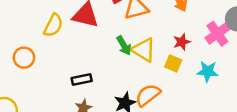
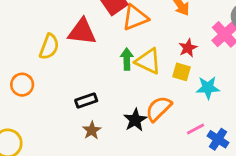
green arrow: (124, 45) -> (127, 59), turned -144
cyan star: (208, 71) -> (208, 88), moved

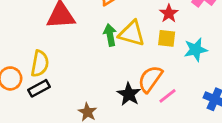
yellow semicircle: (49, 47) -> (40, 64), moved
black rectangle: (86, 101) -> (39, 88), moved
pink line: (196, 129) -> (168, 96), moved

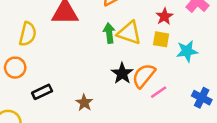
yellow semicircle: (40, 64) -> (28, 34), moved
black rectangle: (39, 88) -> (42, 92), moved
black star: (129, 94) -> (122, 73), moved

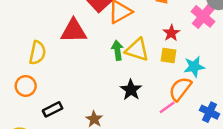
orange semicircle: (144, 76) -> (180, 89), moved

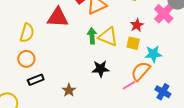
orange circle: (26, 86) -> (26, 59), moved
black star: (131, 90) -> (101, 69), turned 30

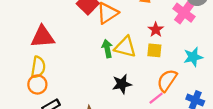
red triangle: (58, 17) -> (43, 37), moved
yellow semicircle: (27, 33) -> (38, 67), moved
cyan star: (153, 54) -> (193, 57), moved

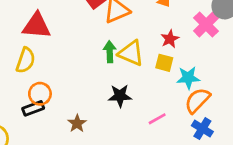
cyan star: (193, 57) -> (188, 78), moved
orange semicircle: (167, 80) -> (197, 100), moved
orange circle: (37, 84) -> (40, 94), moved

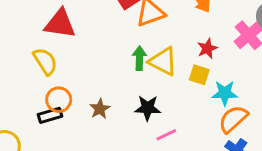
yellow semicircle: (26, 60) -> (45, 61), turned -55
pink line: (157, 119) -> (166, 135), moved
brown star: (77, 123) -> (100, 109), moved

